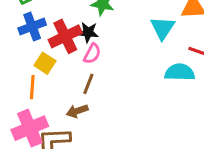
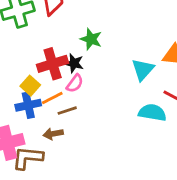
blue cross: (32, 27) -> (28, 105), moved
brown line: (88, 84) -> (67, 111), turned 42
orange line: (32, 87) -> (52, 98), moved, turned 50

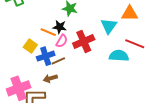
red cross: (53, 64) -> (84, 41), moved
orange line: (52, 98) -> (48, 32), moved, turned 56
blue cross: (28, 105) -> (46, 56), moved

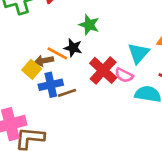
pink semicircle: (62, 41) -> (124, 75), moved, turned 80
red cross: (84, 41) -> (103, 70), turned -30
brown arrow: (50, 78) -> (44, 61), moved

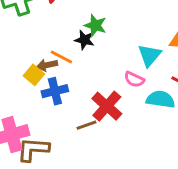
black star: (73, 48) -> (84, 40), moved
red cross: (103, 70) -> (107, 106), moved
brown line: (67, 93) -> (86, 125), moved

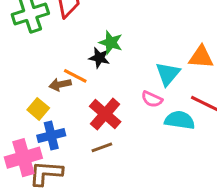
yellow square: (34, 75) -> (38, 109), moved
blue cross: (55, 91) -> (51, 135), moved
red cross: (107, 106) -> (105, 114), moved

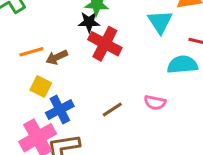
orange line: (75, 76) -> (31, 52), moved, turned -30
pink semicircle: (152, 99) -> (155, 103), moved
red cross: (105, 114) -> (105, 44), moved

